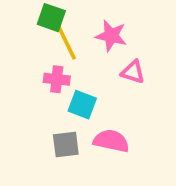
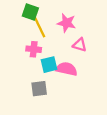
cyan square: (82, 105) -> (49, 65), turned -35
pink semicircle: (111, 141) -> (66, 69), moved

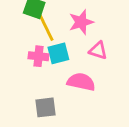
pink star: (66, 23) -> (81, 22), turned -30
cyan square: (49, 65) -> (58, 53), moved

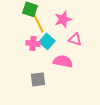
cyan square: (58, 53) -> (47, 41), turned -35

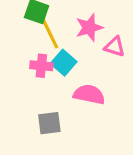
pink triangle: (75, 39) -> (115, 47), moved

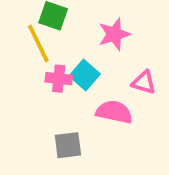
yellow line: (49, 32) -> (38, 43), moved
pink triangle: (115, 47) -> (144, 82), moved

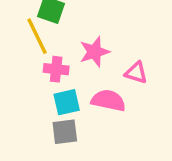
pink star: (114, 34) -> (94, 52), moved
cyan square: (85, 75) -> (67, 102), moved, turned 36

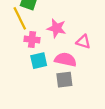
pink star: (94, 52) -> (57, 28), turned 30
gray square: (65, 132) -> (64, 80), moved

